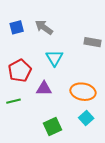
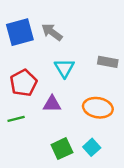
blue square: (17, 27) -> (20, 32), size x1.6
gray rectangle: (92, 42) -> (108, 62), moved
cyan square: (86, 118) -> (92, 147), moved

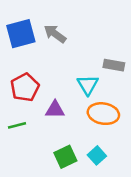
cyan triangle: (64, 68) -> (88, 85), moved

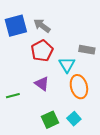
red pentagon: (25, 87) -> (42, 51), moved
purple triangle: (55, 110) -> (42, 84), turned 35
orange ellipse: (103, 114) -> (79, 87), turned 65

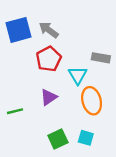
purple triangle: (42, 84) -> (49, 97), turned 49
cyan square: (74, 119) -> (86, 138), turned -32

